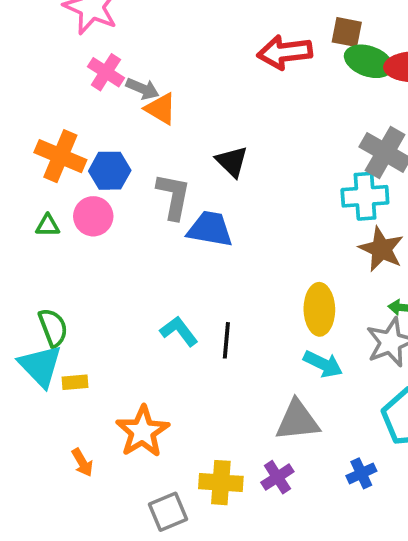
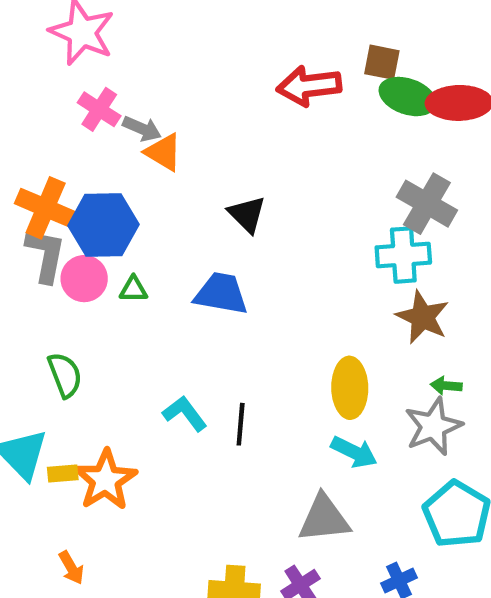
blue hexagon: (110, 171) -> (103, 225), size x1.4
gray L-shape: (173, 196) -> (46, 255), moved
green triangle: (48, 225) -> (133, 289), moved
green semicircle: (53, 328) -> (65, 375), moved
orange star: (142, 431) -> (106, 480), moved

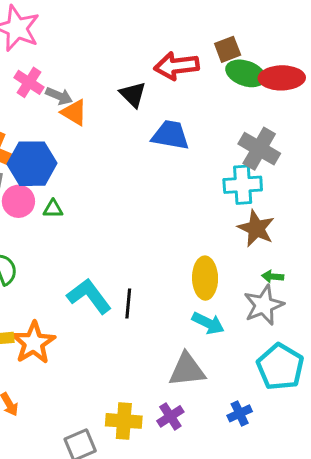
brown square: (382, 62) -> (228, 49), turned -32
black triangle: (247, 214) -> (133, 94), moved
blue trapezoid: (221, 294) -> (170, 135), moved
cyan L-shape: (185, 414) -> (89, 296), size x1.4

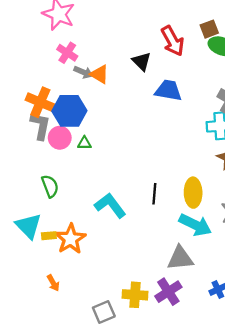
red arrow: (176, 66) -> (173, 41), turned -112
gray arrow: (59, 96) -> (83, 72), moved
black line: (128, 304) -> (154, 194), moved
cyan arrow: (208, 323) -> (195, 225), size x1.4
purple cross: (170, 416) -> (168, 292), size x1.4

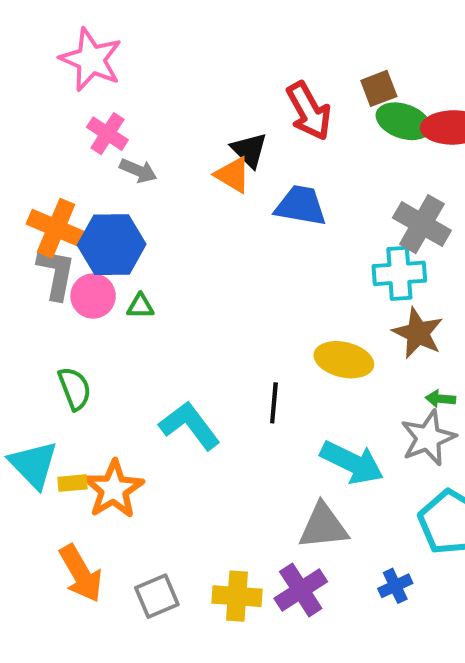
orange triangle: (100, 74) -> (233, 175), moved
yellow ellipse: (193, 193) -> (344, 360), moved, turned -76
orange arrow: (53, 283) -> (81, 573), size x1.8
gray square: (104, 312) -> (157, 596), moved

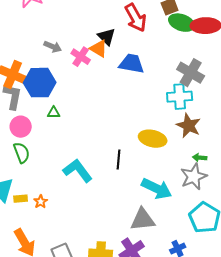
pink cross: (107, 134) -> (81, 57), moved
pink circle: (93, 296) -> (21, 127), moved
orange star: (114, 489) -> (41, 202), size x0.5

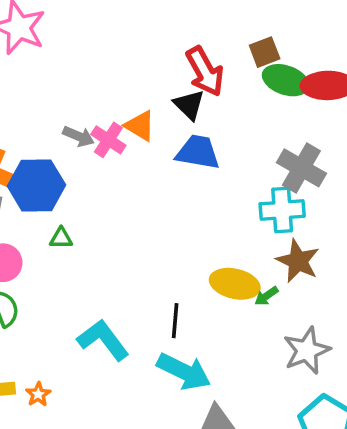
black triangle: (107, 37) -> (189, 105), moved
gray arrow: (53, 47) -> (79, 136), moved
green arrow: (200, 158) -> (266, 296), moved, turned -40
cyan arrow: (157, 189) -> (184, 372), moved

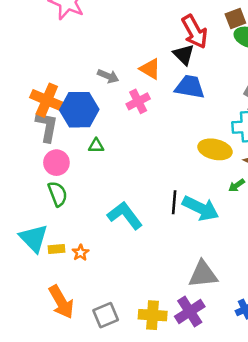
pink cross: (108, 140) -> (138, 101), moved, turned 30
yellow ellipse: (235, 284) -> (215, 149), moved
cyan arrow: (184, 372) -> (201, 208), moved

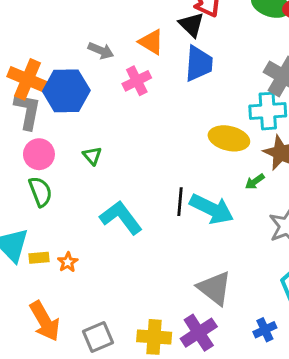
blue trapezoid: (190, 87) -> (199, 64), turned 84
green triangle: (96, 146) -> (92, 156), moved, turned 49
gray triangle: (203, 274) -> (215, 288), turned 44

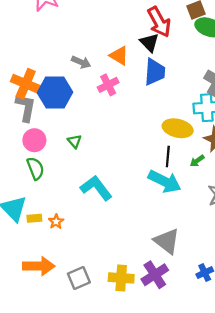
black line: (180, 202) -> (168, 156), moved
orange arrow: (45, 321) -> (39, 266), turned -60

